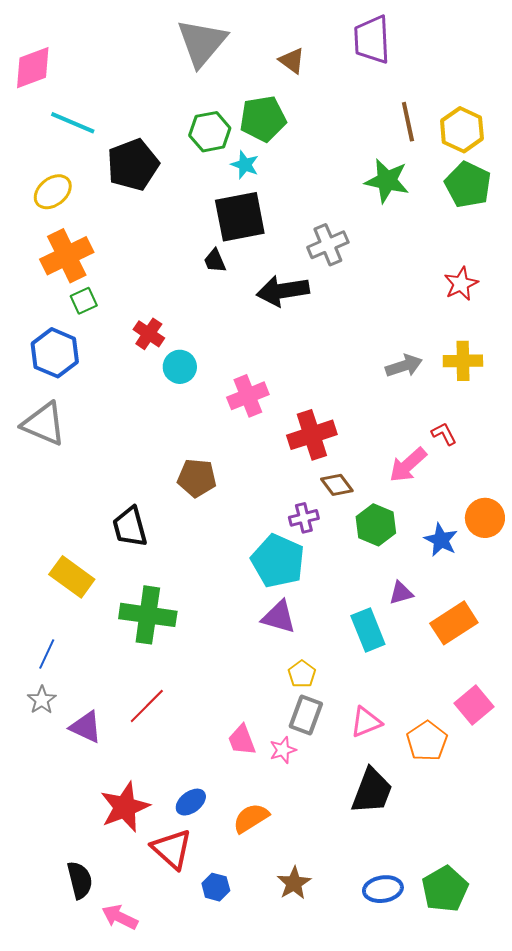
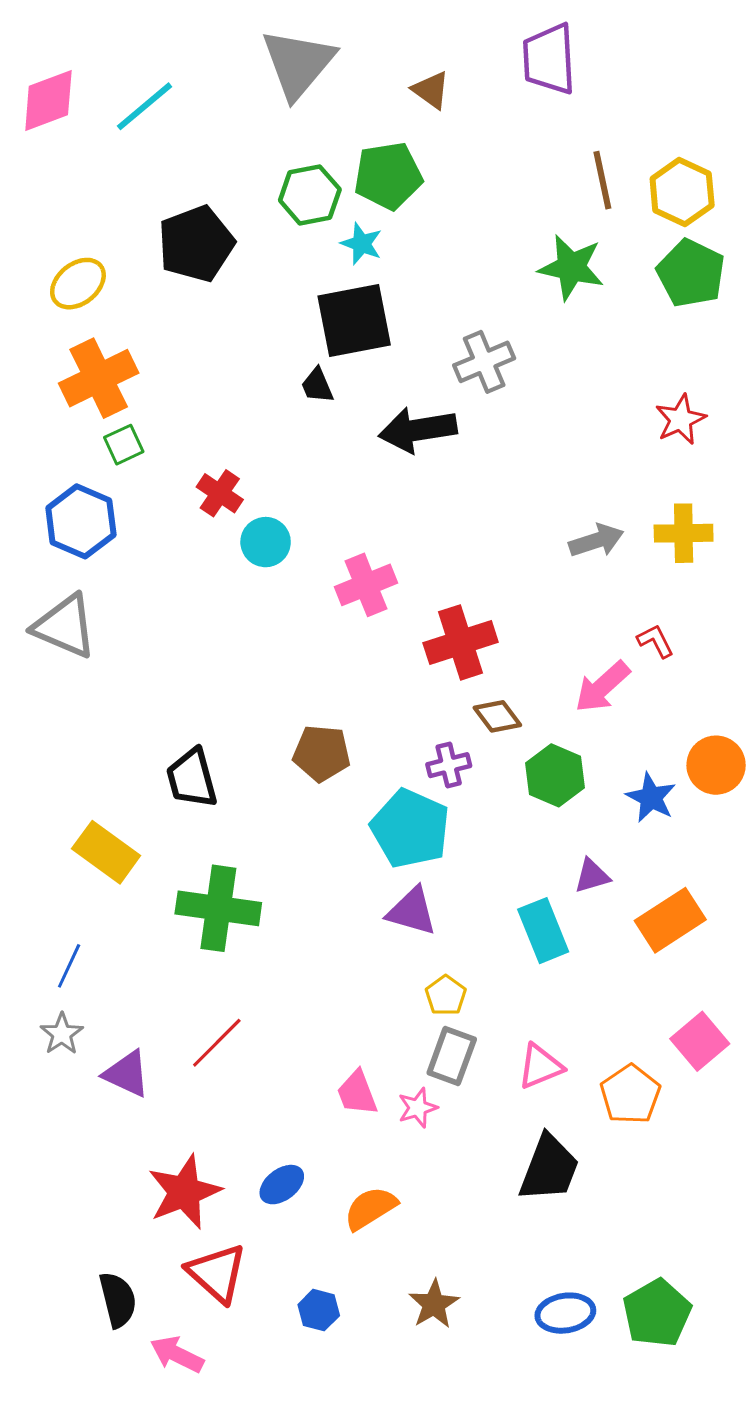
cyan line: (73, 123) -> (144, 106), moved, turned -63
brown pentagon: (197, 478) -> (322, 753), moved
red triangle: (172, 849) -> (217, 1273), moved

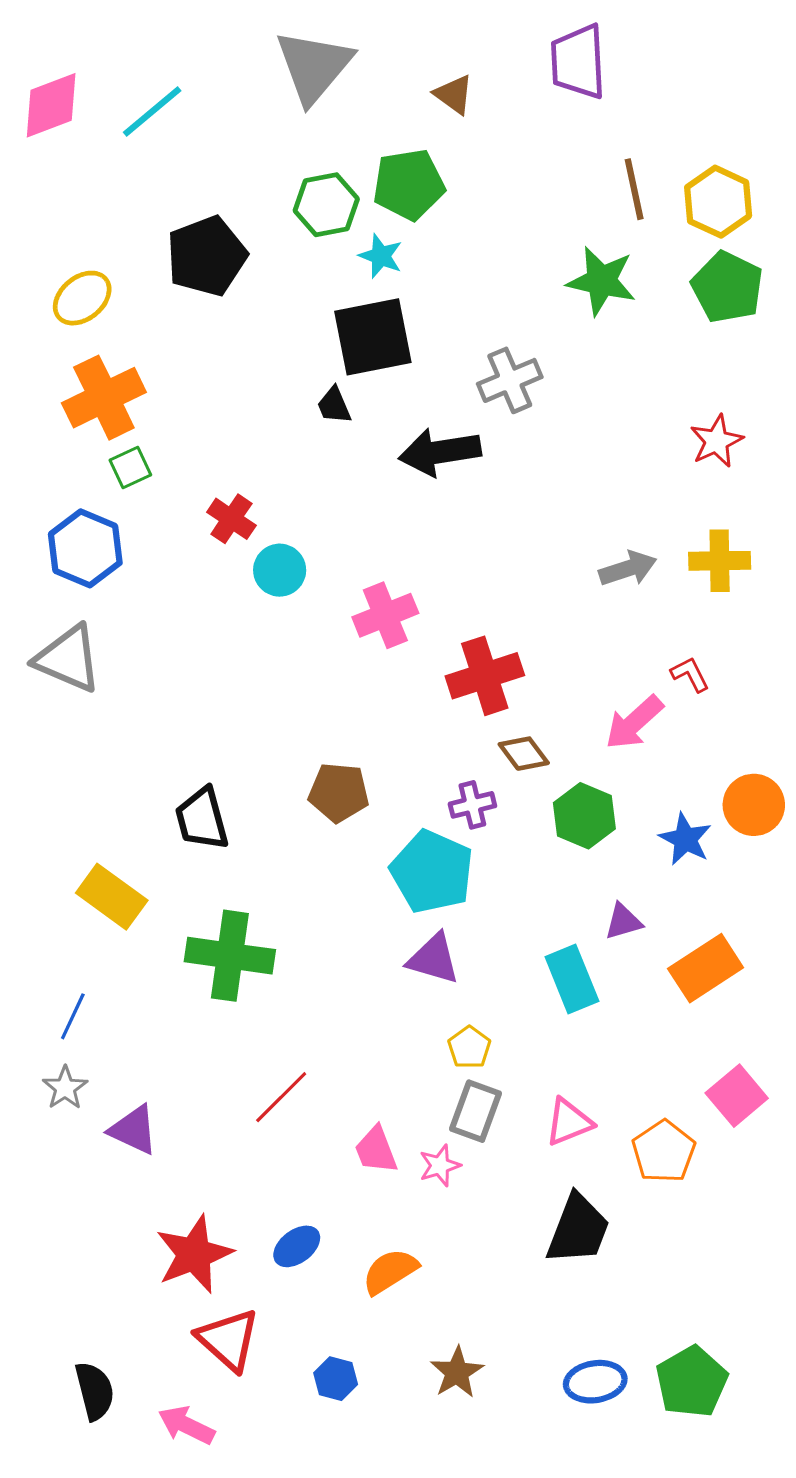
red line: (217, 1043) -> (281, 1097), moved
black semicircle: (118, 1300) -> (95, 1391), moved

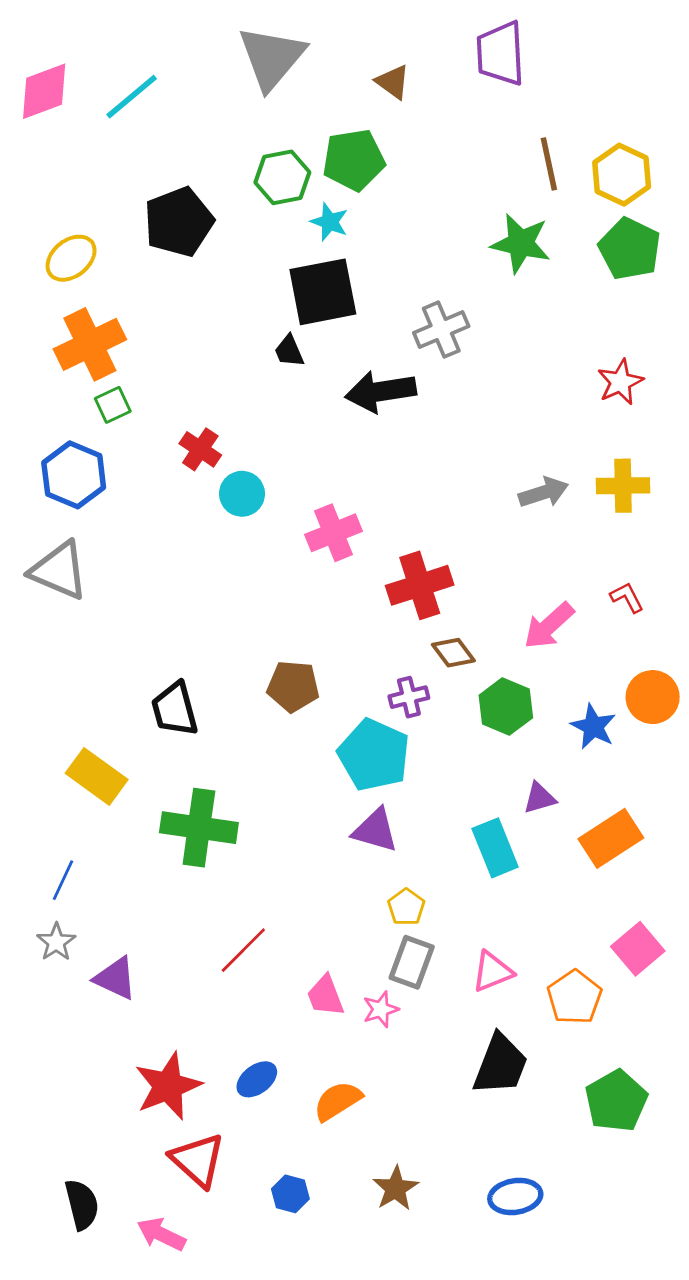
red L-shape: (690, 674) -> (627, 597), moved
green pentagon: (692, 1382) -> (616, 1101), moved

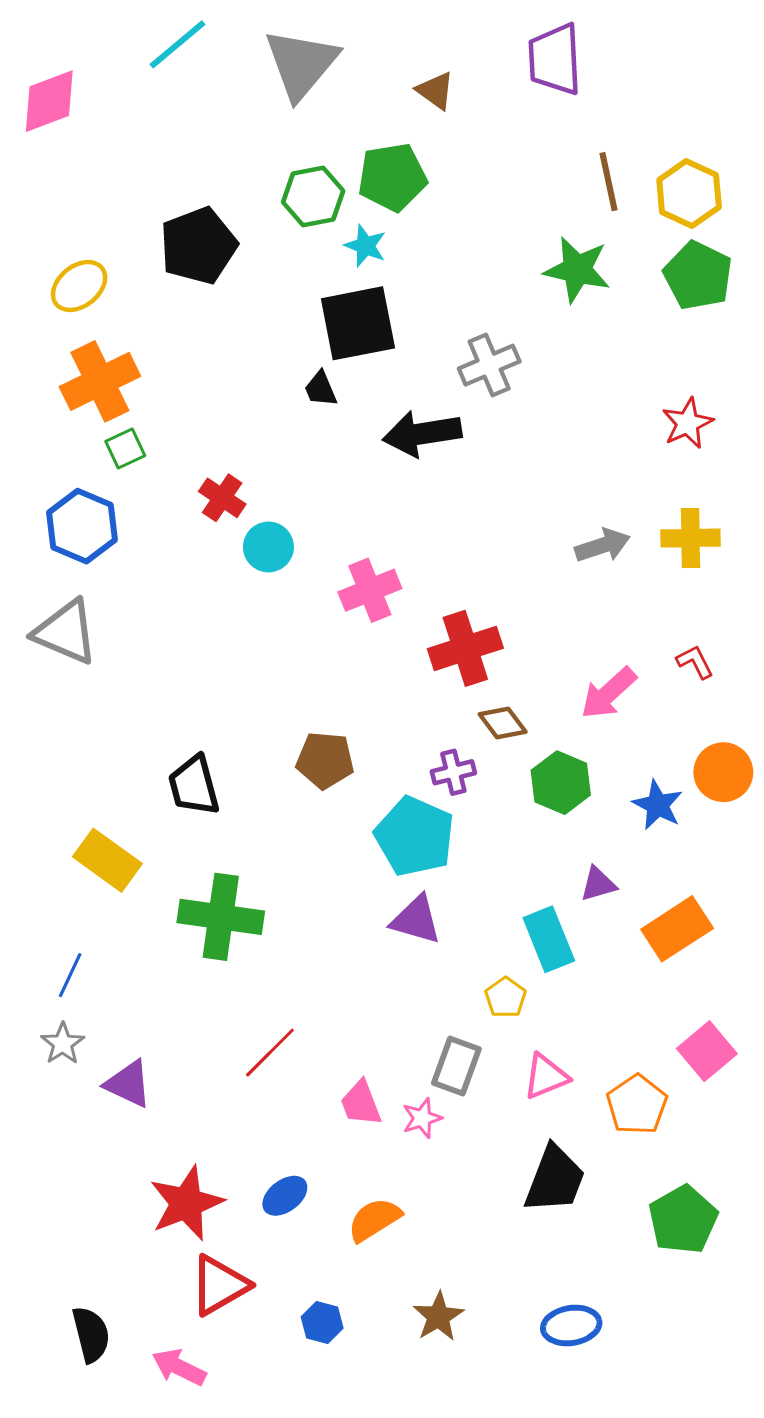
cyan line: (132, 97) -> (177, 44), moved
yellow pentagon: (406, 907) -> (506, 997), moved
red triangle: (198, 1160) -> (219, 1285), turned 48

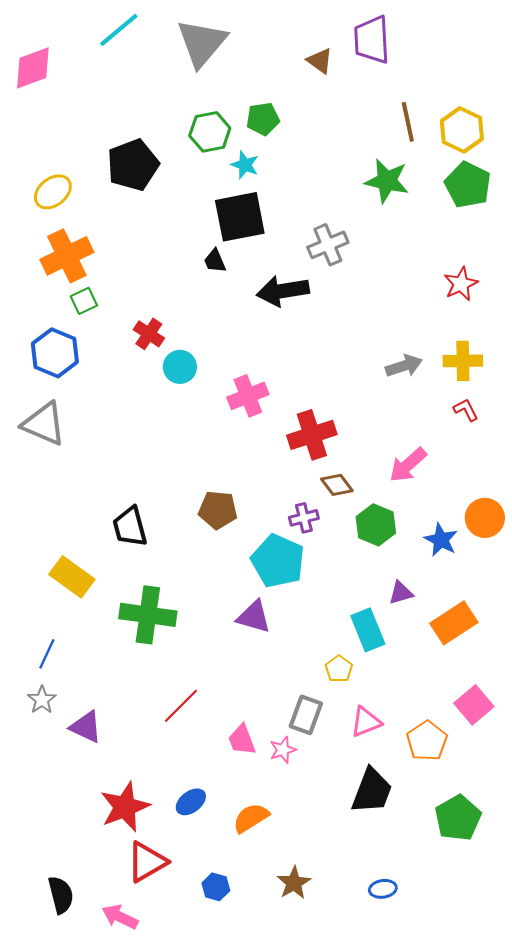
brown triangle: (435, 91) -> (320, 61), moved
green pentagon: (392, 177) -> (263, 119), size x0.7
red L-shape: (695, 662) -> (466, 410), moved
purple triangle: (416, 920) -> (254, 617), moved
blue ellipse: (571, 1326) -> (383, 889), size x0.7

